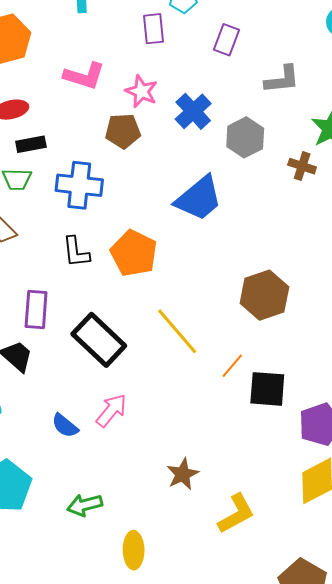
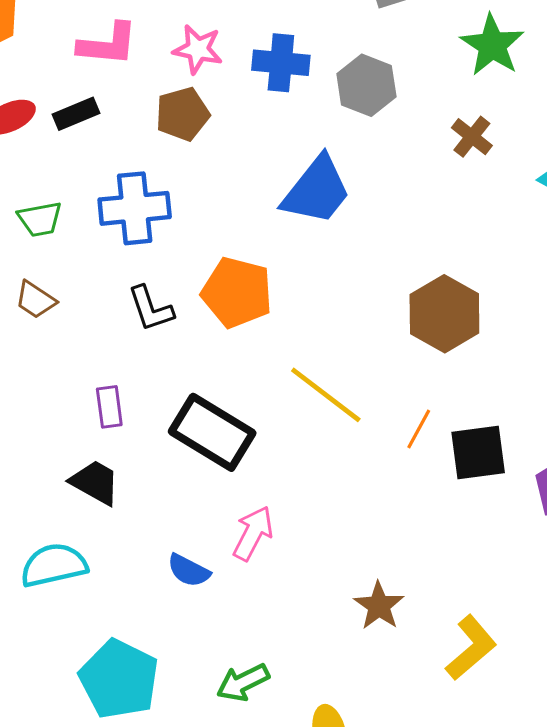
blue cross: (193, 111) -> (281, 63), turned -30
black rectangle: (31, 144) -> (76, 114), moved
brown cross: (302, 166) -> (472, 137), moved, turned 32
purple rectangle: (36, 310) -> (109, 407), size x0.7

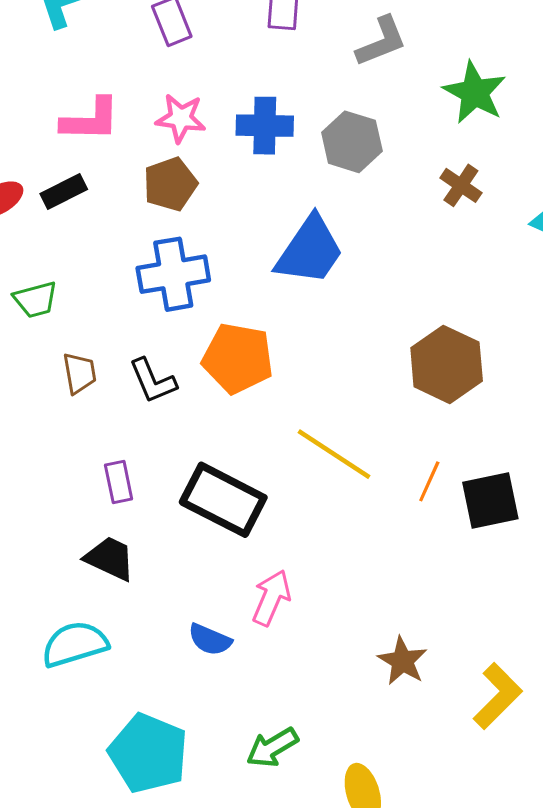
blue cross: (135, 208) -> (173, 274), moved
brown trapezoid: (36, 300) -> (80, 373), moved, turned -129

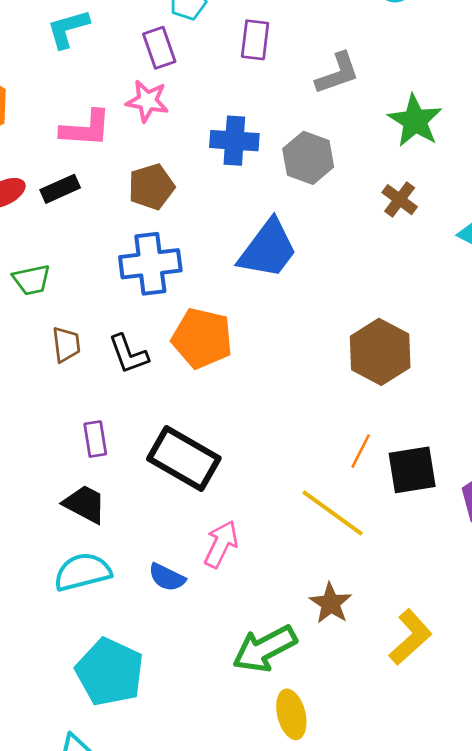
pink star: (181, 118) -> (147, 101), moved
yellow line: (334, 454) -> (333, 513), moved
cyan semicircle: (75, 644) -> (83, 572), moved
green arrow: (272, 747) -> (265, 649), moved, size x1.4

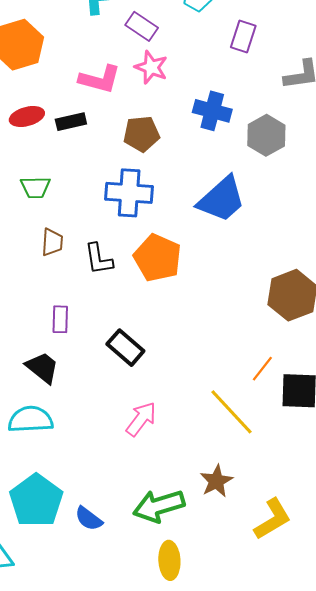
purple rectangle: (159, 48) -> (142, 26), moved, turned -48
black rectangle: (184, 458) -> (125, 348), size x0.7
blue semicircle: (167, 577) -> (89, 519), moved

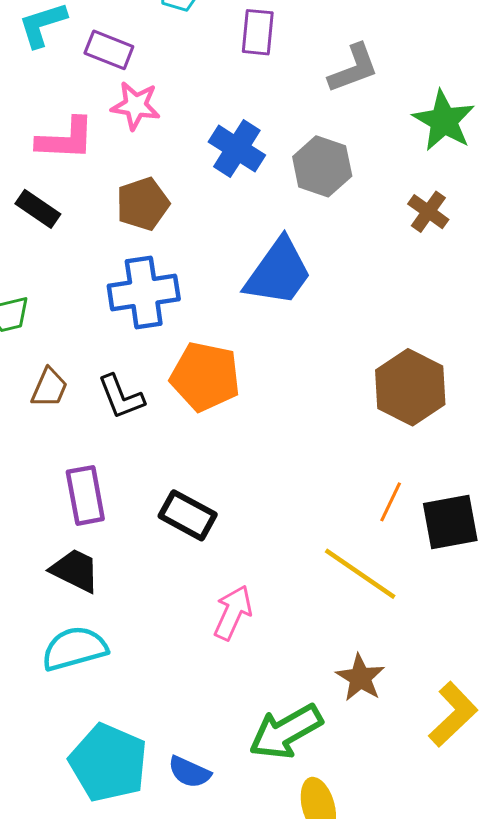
blue cross: (212, 111) -> (237, 149), turned 30
black rectangle: (71, 122) -> (38, 209), turned 60
brown trapezoid: (52, 242) -> (49, 388), turned 32
purple rectangle: (60, 319) -> (85, 495), size x1.4

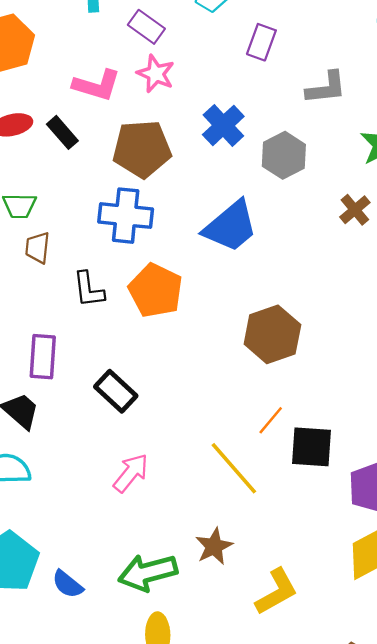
brown pentagon: (143, 204) -> (142, 149), size x1.4
brown hexagon: (410, 387) -> (272, 334), moved
brown trapezoid: (49, 388) -> (38, 248), moved, turned 148

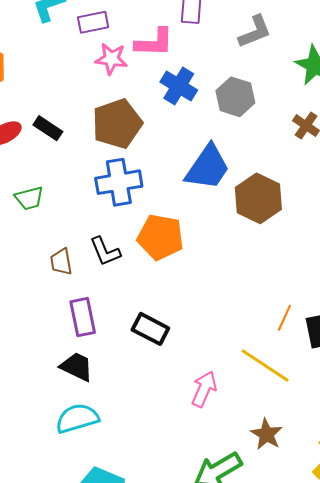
purple rectangle: (146, 27) -> (93, 22), turned -32
pink L-shape: (97, 85) -> (154, 42), moved
brown trapezoid: (38, 248) -> (61, 262), moved
brown hexagon: (272, 334) -> (258, 198), moved
pink arrow: (131, 473) -> (204, 389), moved

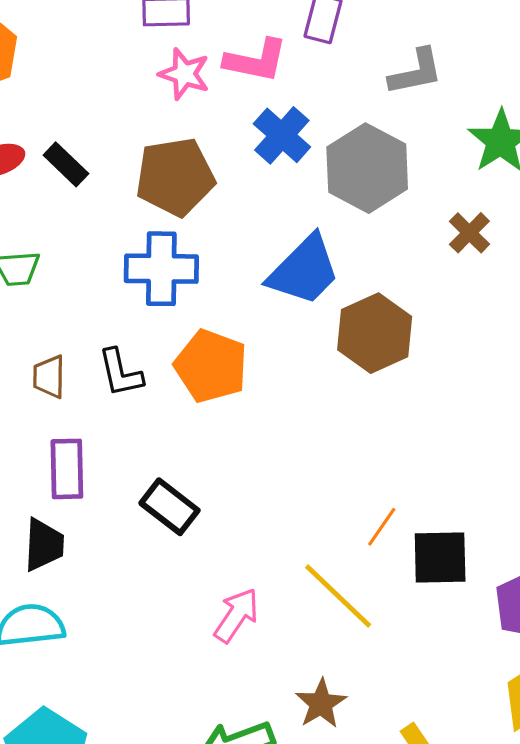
gray hexagon: (235, 97) -> (367, 168), size x1.4
black trapezoid: (77, 367) -> (44, 545), turned 57

